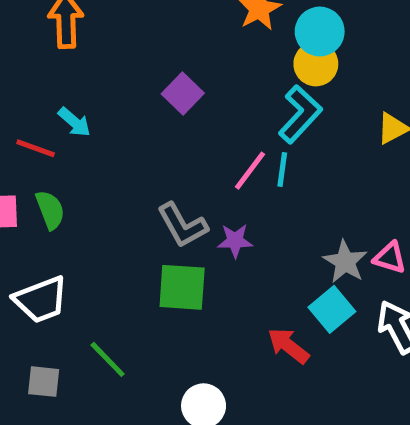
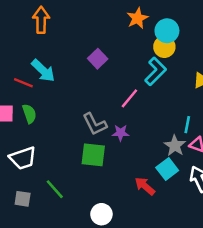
cyan arrow: (74, 122) -> (43, 71), size x1.5
cyan line: (282, 169) -> (187, 125), moved

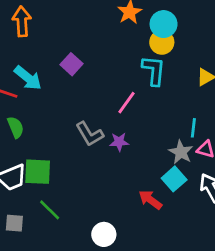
purple square: (98, 59) -> (72, 64), moved
cyan L-shape: (156, 71) -> (154, 70), turned -36
green square: (93, 155) -> (38, 172), moved

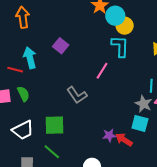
cyan circle: (164, 24) -> (115, 16), moved
cyan arrow: (28, 78) -> (30, 58), turned -140
purple star: (119, 142) -> (109, 135), moved
green square: (38, 172) -> (55, 125), moved
cyan square: (174, 179) -> (140, 123), turned -30

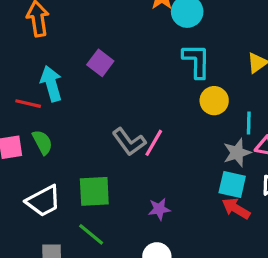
yellow circle: (125, 26) -> (214, 101), moved
pink line: (102, 71) -> (154, 143), moved
gray star: (144, 104) -> (237, 153), turned 30
purple star: (109, 135) -> (159, 209), moved
red arrow: (124, 140) -> (236, 208), moved

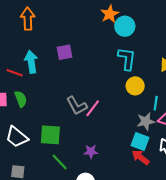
purple square: (100, 63) -> (65, 52), turned 35
white trapezoid: (43, 201) -> (17, 137), turned 60
green line: (91, 234) -> (60, 162), moved

